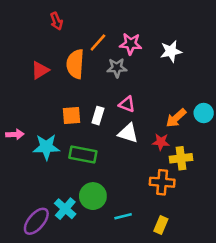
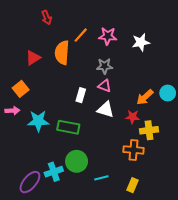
gray star: (117, 68) -> (105, 66), moved
orange square: (72, 116) -> (21, 89), moved, turned -35
cyan cross: (65, 209) -> (54, 172), turned 30

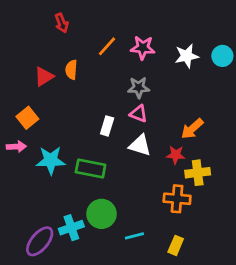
orange semicircle: (62, 53) -> (71, 70), moved, size x0.6
cyan circle: (168, 93) -> (222, 56), moved

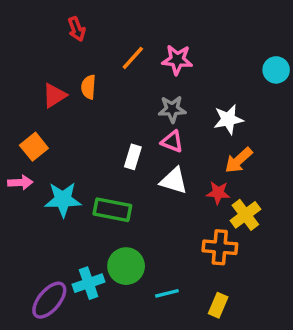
white star: (187, 56) -> (228, 119), moved
yellow cross: (198, 173) -> (245, 215), turned -30

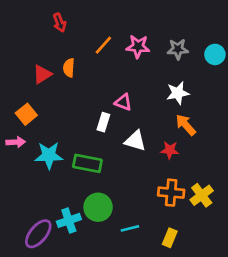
gray star: (172, 109) -> (178, 49), moved
pink triangle: (172, 142) -> (123, 102), moved
orange arrow: (239, 160) -> (186, 125), turned 90
yellow cross: (245, 215) -> (202, 195), moved

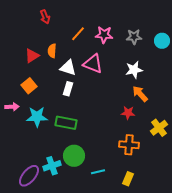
pink triangle: (123, 102) -> (93, 64), moved, size x1.5
orange square: (26, 114) -> (29, 86), moved
white rectangle: (103, 122) -> (68, 89), moved
white triangle: (135, 141) -> (68, 68), moved
yellow cross: (202, 195) -> (159, 128), moved

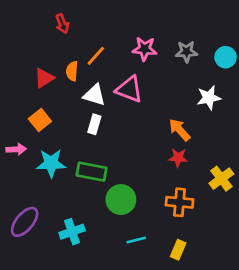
orange line: (78, 34) -> (96, 56), moved
white star: (134, 70) -> (209, 98), moved
orange arrow: (140, 94) -> (180, 130), moved
green circle: (74, 156) -> (121, 200), moved
purple ellipse: (29, 176) -> (25, 222), moved

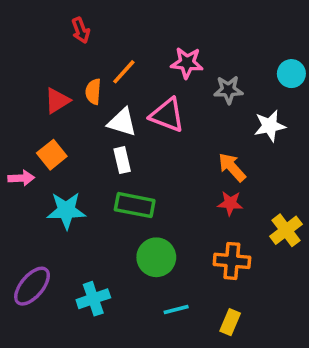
gray star: (186, 52) -> (228, 90), moved
white rectangle: (94, 124) -> (122, 160), turned -30
pink arrow: (16, 149) -> (21, 178), moved
green rectangle: (92, 172) -> (135, 205), moved

